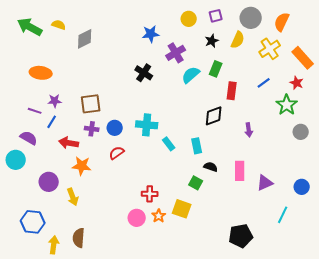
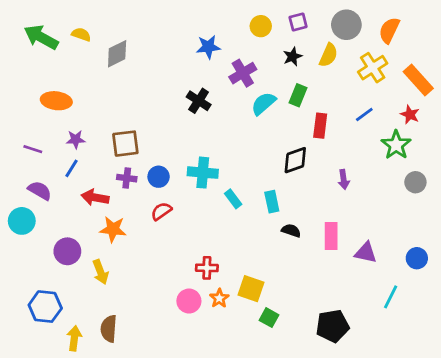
purple line: (35, 111) -> (33, 149), moved
green square: (196, 183) -> (269, 318), moved
purple triangle: (265, 183) -> (366, 253), turned 36

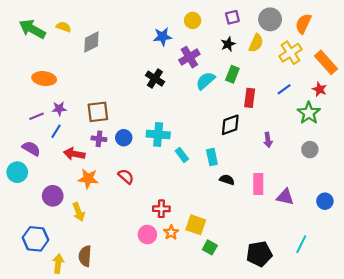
yellow circle: (261, 26) -> (193, 20), moved
purple line: (33, 149) -> (37, 116), moved, turned -40
gray circle: (415, 182) -> (310, 150), moved
red semicircle: (161, 211) -> (126, 176), moved, turned 77
cyan line: (391, 297) -> (301, 244), moved

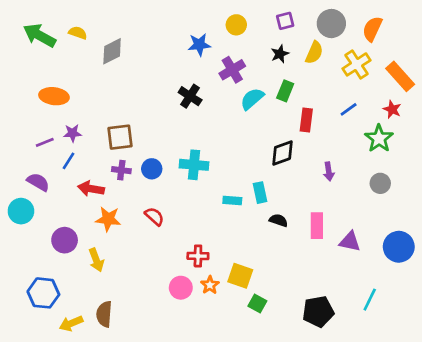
cyan rectangle: (182, 155) -> (232, 201), moved, turned -48
blue circle: (325, 201) -> (399, 247), size x1.5
yellow arrow: (58, 264) -> (71, 323), turned -120

